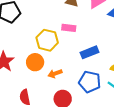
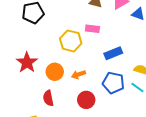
orange circle: (35, 62) -> (55, 72), moved

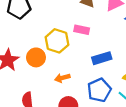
orange circle: (55, 72) -> (36, 57), moved
blue pentagon: (113, 83) -> (99, 90), turned 30

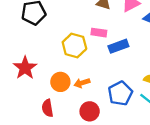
orange circle: (36, 57) -> (60, 82), moved
blue rectangle: (102, 58) -> (118, 46), moved

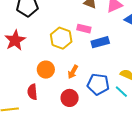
red star: (25, 68) -> (15, 40), moved
orange arrow: (82, 83) -> (73, 72), moved, turned -48
blue pentagon: (120, 93) -> (98, 84), turned 30

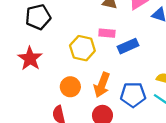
orange arrow: (73, 72) -> (102, 85), size x1.5

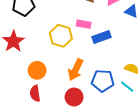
orange circle: (70, 87) -> (37, 70), moved

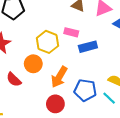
orange circle: (37, 70) -> (33, 64), moved
red semicircle: (35, 93) -> (14, 80), moved, turned -42

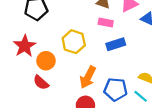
pink rectangle: (71, 32) -> (106, 22), moved
orange circle: (33, 64) -> (46, 61), moved

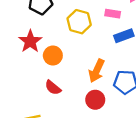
yellow hexagon: (74, 42) -> (79, 22), moved
red semicircle: (41, 83) -> (53, 88), moved

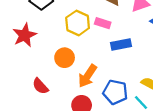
pink rectangle: (113, 14) -> (103, 23), moved
orange circle: (53, 56) -> (65, 58), moved

